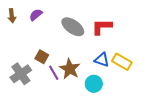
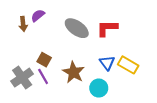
brown arrow: (12, 16) -> (23, 24), moved
blue triangle: (102, 60) -> (107, 63), turned 35
purple line: (54, 73) -> (43, 76), moved

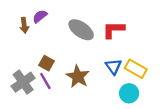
cyan circle: (99, 88) -> (129, 93), moved

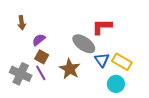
purple semicircle: (40, 16) -> (39, 40), moved
gray ellipse: (81, 30) -> (84, 44), moved
gray cross: (23, 82) -> (21, 74), turned -30

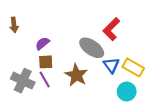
brown arrow: (22, 23) -> (14, 25), moved
red L-shape: (102, 27) -> (111, 29), turned -45
brown square: (42, 57) -> (46, 62), turned -32

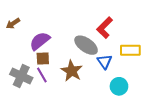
brown arrow: (14, 25) -> (13, 24), turned 64
purple semicircle: (42, 43) -> (40, 41), size x1.5
yellow rectangle: (133, 67) -> (130, 50), moved, turned -30

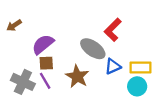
yellow rectangle: (130, 50) -> (140, 68), moved
blue triangle: (105, 62) -> (113, 66), turned 42
cyan circle: (119, 86) -> (137, 86), moved

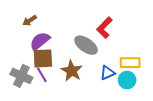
brown arrow: (14, 25) -> (30, 21), moved
brown square: (46, 63) -> (43, 58), size x1.5
blue triangle: (113, 66) -> (108, 73), moved

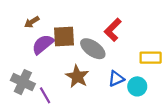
brown square: (43, 58) -> (64, 36), moved
yellow rectangle: (130, 63) -> (151, 58), moved
purple line: (42, 75) -> (45, 95), moved

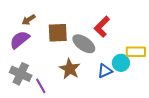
purple semicircle: (43, 44) -> (20, 40), moved
cyan circle: (137, 86) -> (121, 63), moved

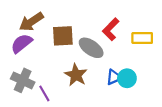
brown arrow: (29, 20) -> (31, 22), size x1.6
yellow rectangle: (136, 52) -> (142, 38), moved
cyan circle: (121, 63) -> (127, 78), moved

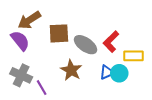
red L-shape: (111, 29) -> (111, 42), moved
yellow rectangle: (142, 38) -> (134, 56), moved
purple semicircle: (22, 43) -> (20, 41), turned 90

